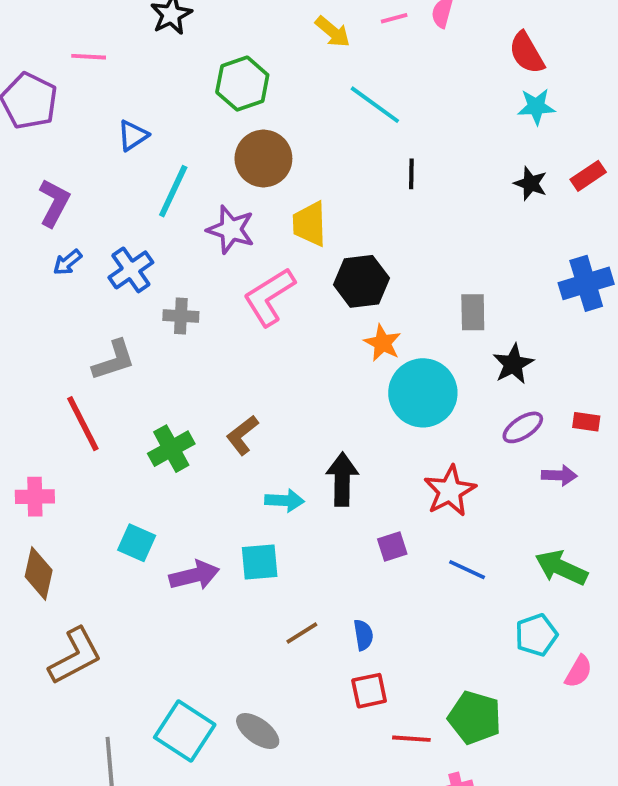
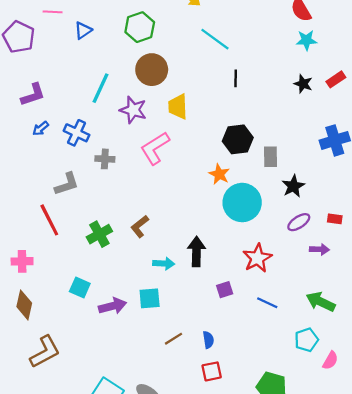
blue triangle: (133, 135) -> (83, 30), moved
purple L-shape: (54, 203) -> (33, 95), turned 44
blue cross: (131, 270) -> (77, 133), turned -30
black hexagon: (361, 281) -> (238, 139), moved

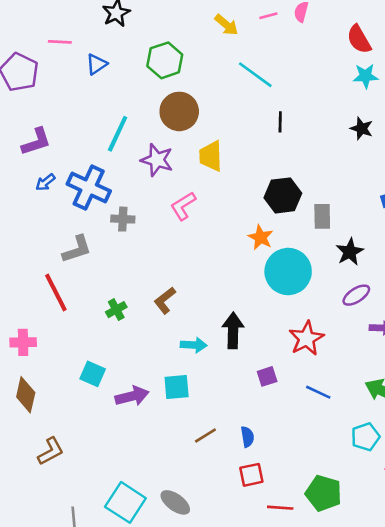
blue cross: (77, 133) -> (89, 188), size x1.4
pink L-shape: (155, 148) -> (183, 206), size x0.7
green cross: (99, 234) -> (116, 310), size x0.7
brown L-shape: (45, 352) -> (51, 451), size x0.7

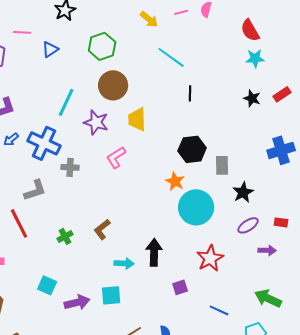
blue line: (318, 392) -> (219, 310), moved

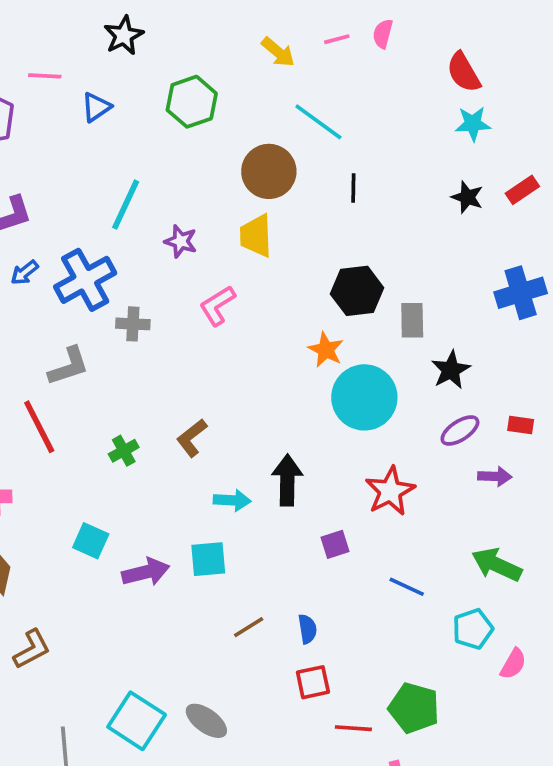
brown circle: (113, 85) -> (269, 171), moved
purple star: (96, 122) -> (181, 241), size x0.7
blue cross: (44, 143) -> (85, 280), turned 36

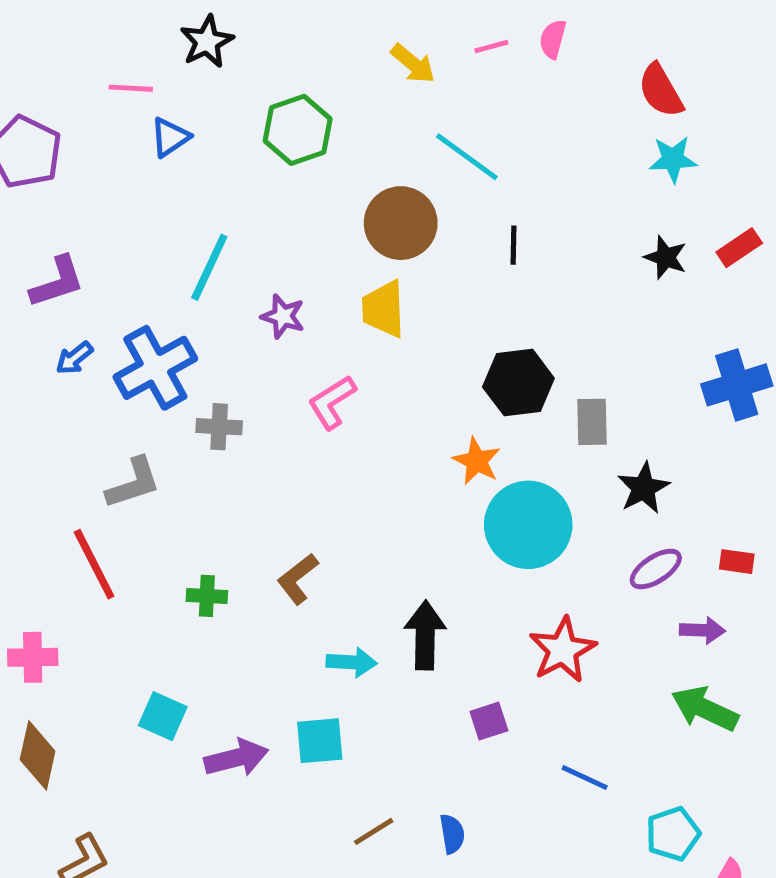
pink line: (45, 76) -> (131, 88), moved
green cross: (124, 451) -> (207, 596), turned 32
green arrow: (497, 565) -> (705, 709), moved

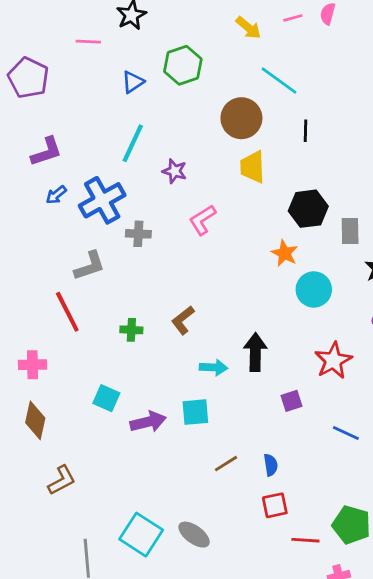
blue triangle: (170, 137) -> (133, 82), moved
yellow trapezoid: (383, 309) -> (253, 167), moved
cyan circle: (528, 525) -> (314, 289), size x0.7

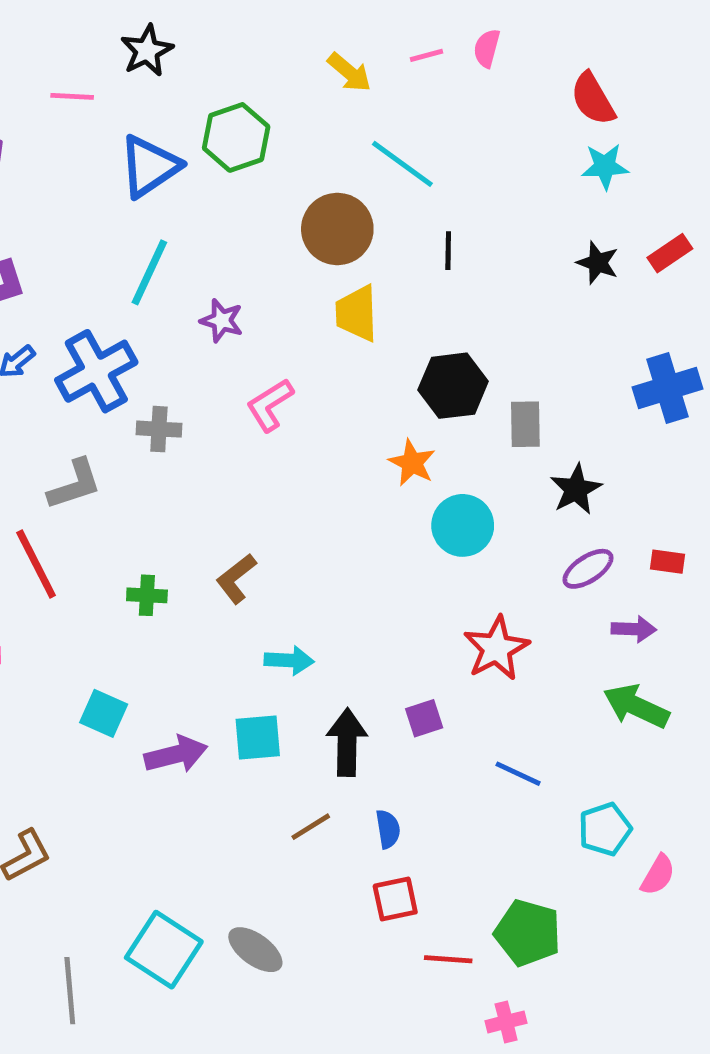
blue triangle: (133, 82) -> (149, 166), size x1.6
black arrow: (255, 352) -> (347, 742), moved

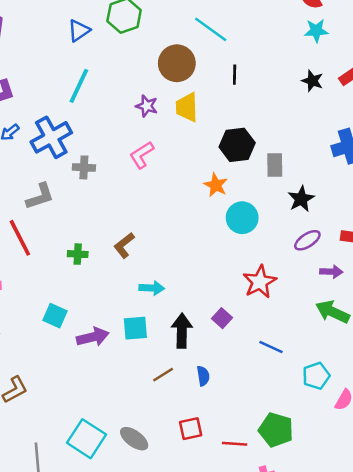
blue triangle: (149, 166) -> (79, 31), size x0.7
purple star: (222, 321) -> (147, 106), moved
purple square: (424, 718) -> (222, 318), turned -30
red square: (395, 899) -> (191, 429), moved

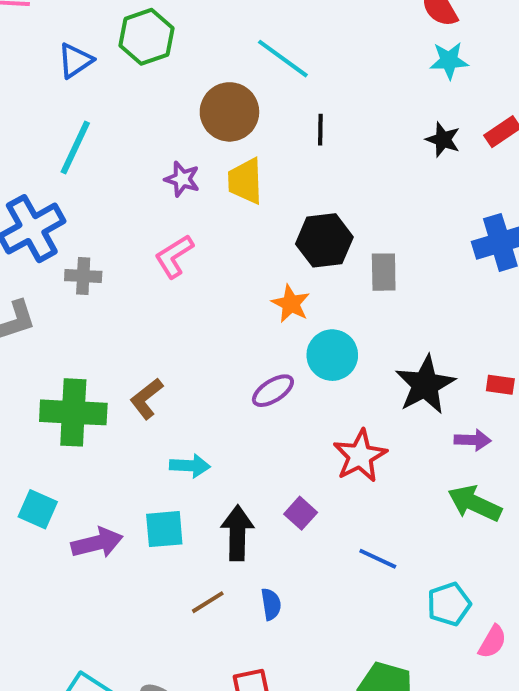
black star: (301, 199) -> (425, 385), moved, size x1.4
purple ellipse: (307, 240) -> (273, 391), moved
green cross: (78, 254) -> (73, 412), size x2.0

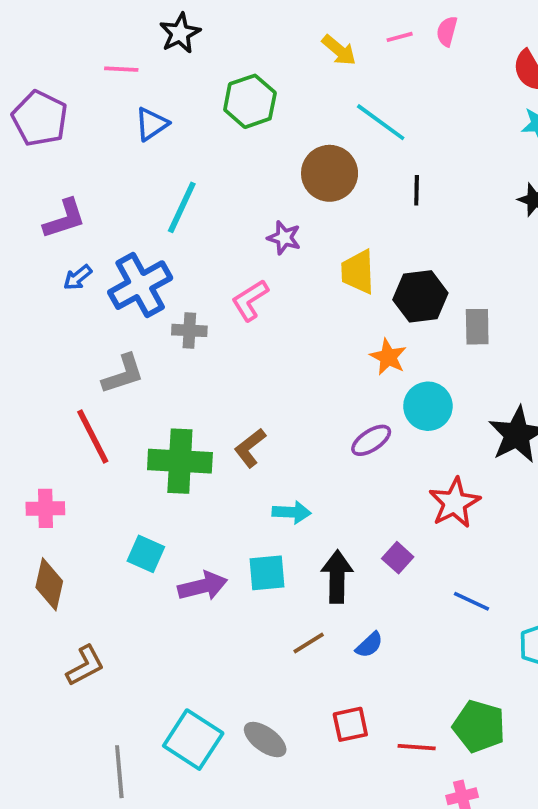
blue triangle: (75, 61) -> (151, 124), moved
yellow trapezoid: (245, 181) -> (358, 272), moved
pink L-shape: (174, 256) -> (250, 300), moved
blue semicircle: (271, 604) -> (369, 645), turned 56

